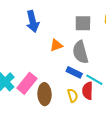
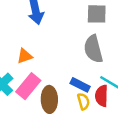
orange triangle: (56, 45) -> (25, 56), moved
blue rectangle: (74, 72) -> (80, 85), moved

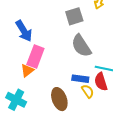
pink rectangle: (28, 86) -> (35, 56), moved

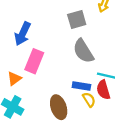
blue arrow: (24, 31) -> (23, 34), turned 55
orange triangle: (27, 71) -> (14, 79), moved

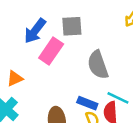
gray square: (77, 19) -> (72, 26), moved
pink rectangle: (34, 61) -> (51, 51), moved

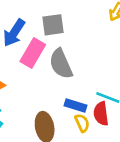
gray semicircle: (98, 65) -> (61, 64), moved

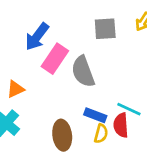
gray square: (53, 25) -> (105, 29), moved
yellow semicircle: (82, 123) -> (101, 134), turned 36

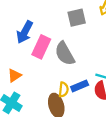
blue rectangle: (95, 115) -> (80, 86), turned -35
yellow semicircle: (101, 134) -> (64, 90), moved

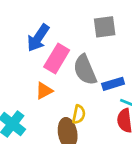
orange triangle: (14, 75) -> (44, 91), moved
blue rectangle: (80, 86) -> (113, 84), moved

